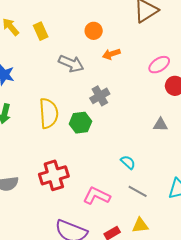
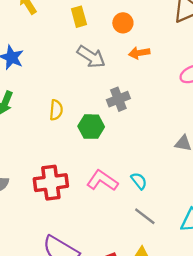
yellow rectangle: (41, 31) -> (79, 17), moved
yellow semicircle: (49, 113) -> (56, 110), size x0.6
pink L-shape: (97, 196) -> (102, 181), moved

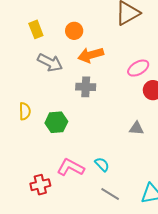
orange arrow: (139, 53) -> (91, 55), size x1.4
gray cross: (118, 99) -> (86, 87), moved, turned 30
red cross: (51, 183) -> (40, 185), moved, size x0.7

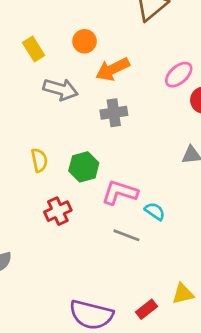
pink L-shape: (71, 167) -> (120, 192), moved
red cross: (40, 185) -> (58, 211), moved
gray line: (110, 194) -> (126, 235), moved

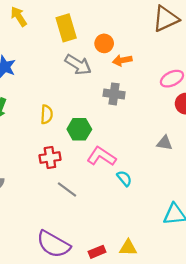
orange circle: (84, 41) -> (104, 43), moved
yellow rectangle: (34, 49) -> (66, 28), size x1.4
orange arrow: (113, 69) -> (122, 60), size x0.7
gray line: (126, 235) -> (67, 190), moved

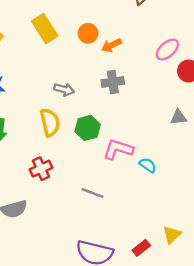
gray arrow: (78, 65) -> (64, 89), moved, size x0.7
yellow semicircle: (47, 114) -> (50, 122), size x1.4
red cross: (50, 158) -> (41, 169), moved
yellow triangle: (128, 248) -> (172, 235), turned -30

